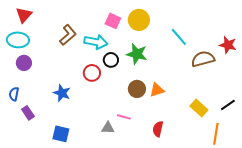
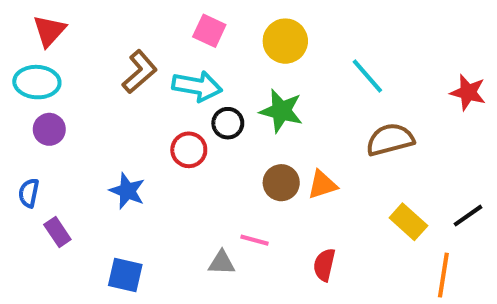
pink square: (113, 21) -> (209, 31), moved
brown semicircle: (203, 59) -> (390, 140), moved

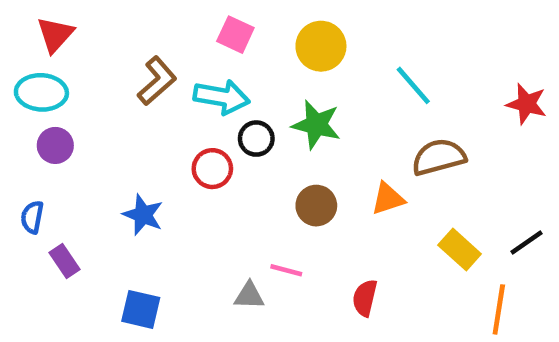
orange triangle: (322, 185) -> (388, 199), moved

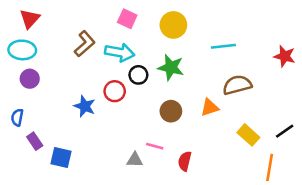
cyan line: (413, 85) -> (223, 46), turned -55
blue star: (143, 215) -> (85, 106), moved
red semicircle: (365, 298) -> (185, 161), moved
blue square: (141, 309) -> (61, 157), moved

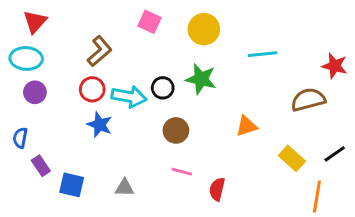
cyan arrow: (120, 52) -> (129, 97), moved
brown semicircle: (237, 85) -> (308, 100), moved
red circle: (115, 91) -> (92, 89), moved
brown circle: (171, 111) -> (176, 130), moved
gray triangle: (135, 160) -> (125, 188), moved

